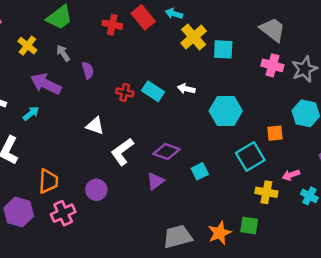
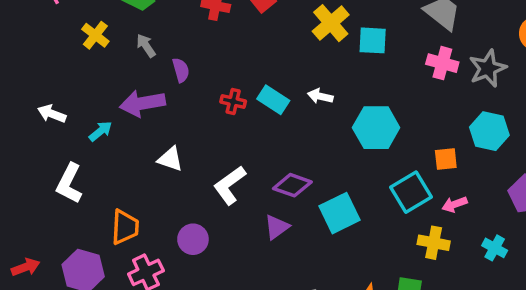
purple arrow: (46, 84) -> (142, 103), moved, turned -36
white triangle: (95, 126) -> (170, 159), moved
cyan square: (200, 171) -> (339, 213), size x1.6
pink arrow: (291, 175) -> (455, 204), moved

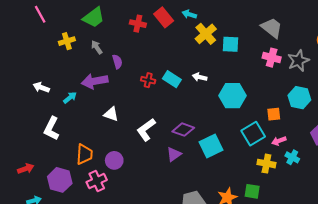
yellow cross: (95, 35) -> (67, 41), turned 35
purple circle: (193, 239) -> (114, 160), moved
cyan cross: (495, 248) -> (292, 157), moved
red arrow: (26, 267) -> (26, 169), moved

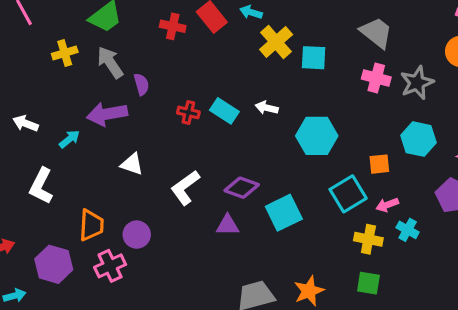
gray arrow: (97, 47) -> (110, 62), size x1.5
purple triangle: (174, 154) -> (227, 225), turned 35
green square: (252, 191) -> (368, 283), moved

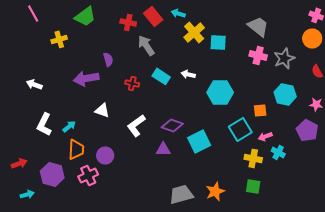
gray arrow: (110, 62) -> (146, 45), moved
red cross: (188, 112) -> (132, 83), moved
cyan arrow: (69, 139) -> (69, 126), moved

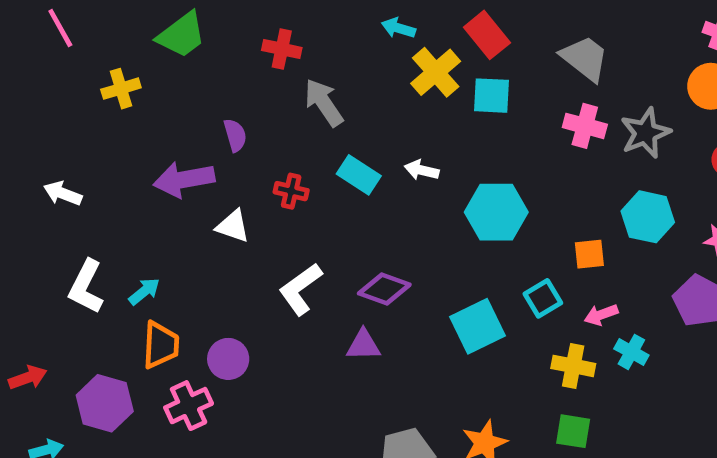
red rectangle: (153, 16) -> (487, 35), moved
white triangle: (102, 110) -> (233, 226), moved
cyan square: (240, 129) -> (543, 298), size x0.7
cyan square: (199, 141) -> (478, 326), moved

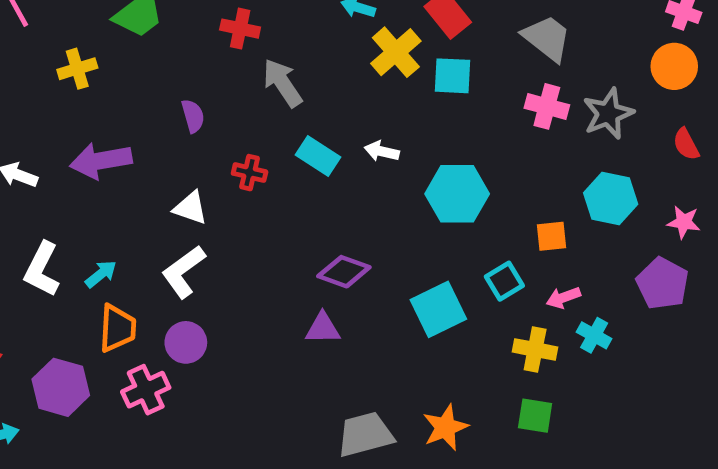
purple arrow: (184, 179) -> (101, 161), moved
white L-shape: (300, 289) -> (183, 272), moved

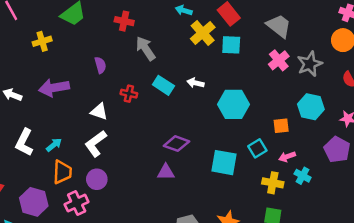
pink cross: (547, 106) -> (279, 60), turned 36
cyan square: (438, 309) -> (224, 163), turned 36

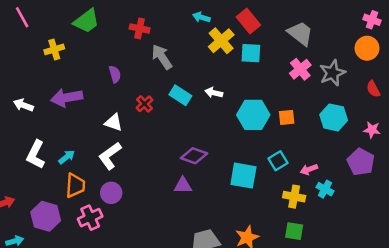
red cross: (129, 94) -> (145, 104), turned 35
orange square: (281, 126) -> (287, 117), moved

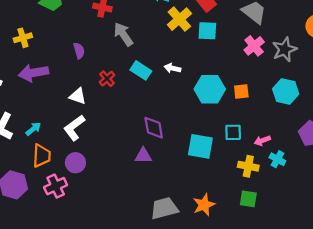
yellow cross: (54, 49) -> (23, 38), moved
purple diamond: (194, 156) -> (154, 128), turned 60
cyan square: (278, 161) -> (233, 132), turned 30

